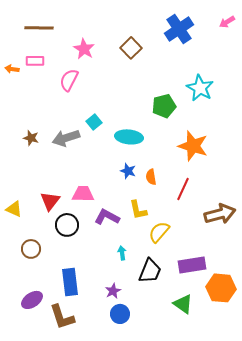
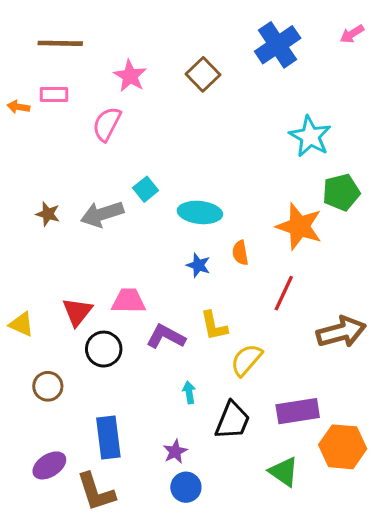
green pentagon: (164, 106) -> (341, 192), moved
orange semicircle: (151, 177) -> (240, 253), moved

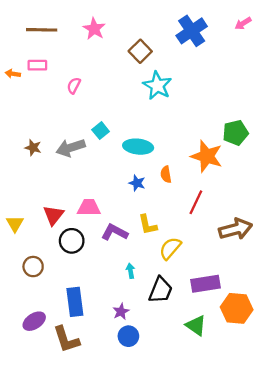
pink star: (130, 76) -> (94, 29), moved
pink semicircle: (107, 124) -> (74, 86), size x0.7
cyan star: (310, 136) -> (157, 86), moved
yellow triangle: (21, 324) -> (15, 224), turned 36

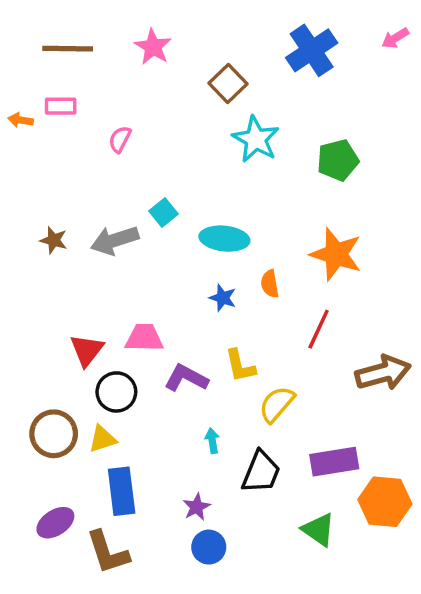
green pentagon: (236, 133) -> (338, 160), moved
yellow triangle: (15, 224) -> (102, 439), moved, turned 42
brown circle: (33, 267) -> (54, 434), size x1.4

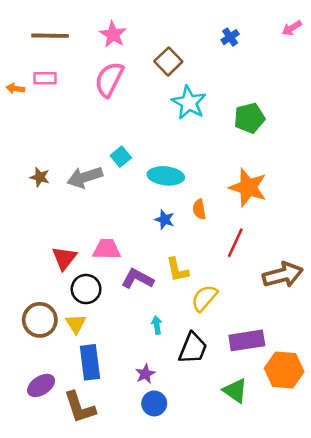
blue cross: (312, 50) -> (230, 37), size x0.5
pink semicircle: (120, 139) -> (109, 79), moved, size x1.8
yellow triangle: (102, 439) -> (76, 324), turned -45

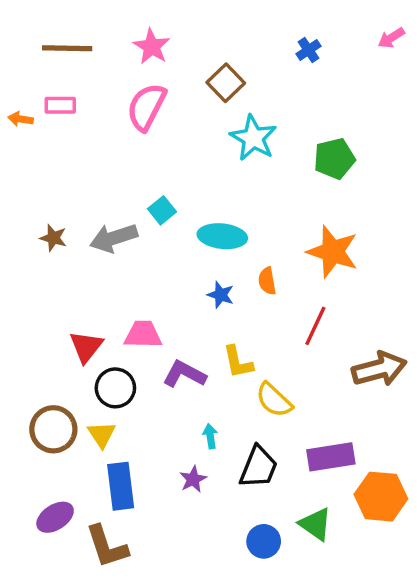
yellow semicircle: (204, 298) -> (274, 400), turned -88
purple star: (145, 374) -> (193, 479), moved
blue circle: (154, 403) -> (264, 541), moved

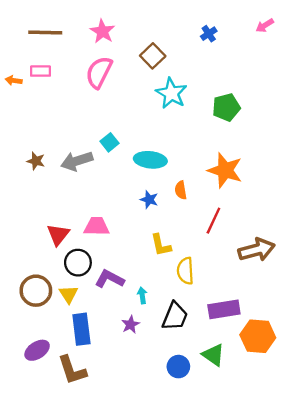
purple L-shape: (184, 374) -> (109, 279), moved
yellow semicircle: (274, 400) -> (185, 271), turned 44

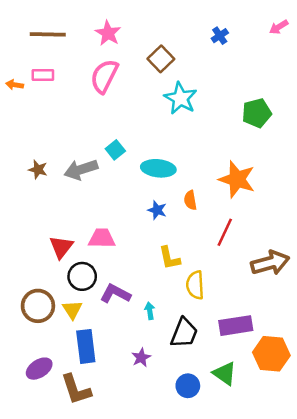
green pentagon: (226, 107) -> (257, 113), moved
purple star: (130, 325) -> (141, 357), moved

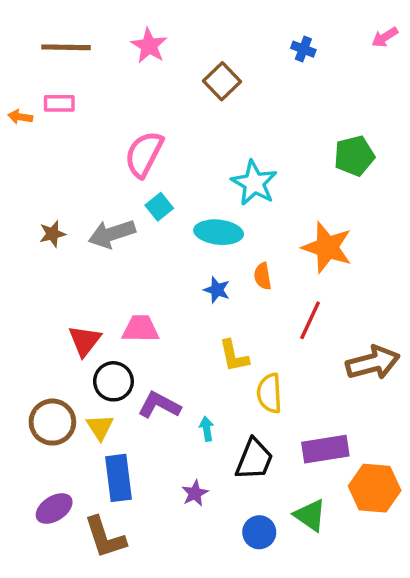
blue cross: (220, 36) -> (303, 49), turned -35
pink semicircle: (104, 76) -> (144, 154), moved
cyan star: (180, 98) -> (254, 183), moved
brown star: (38, 170) -> (52, 234), turned -30

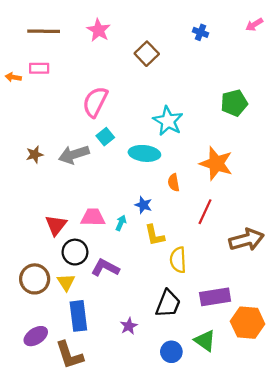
blue star: (217, 290) -> (143, 205), moved
cyan arrow: (207, 429) -> (121, 223), moved, turned 32

